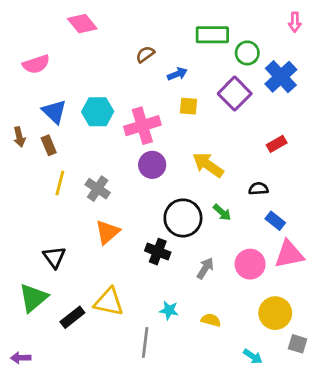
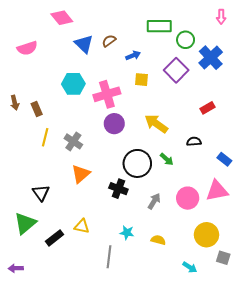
blue triangle: (54, 112) -> (84, 44), moved
blue rectangle: (275, 221) -> (224, 159), moved
yellow triangle: (109, 302) -> (82, 226), size x0.7

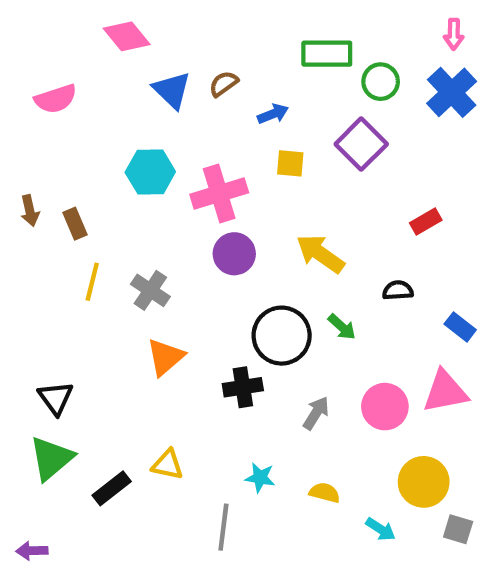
blue cross: (211, 58) -> (452, 92), moved
black cross: (118, 189) -> (243, 387), turned -30
black triangle: (41, 193) -> (56, 398), moved
cyan arrow: (190, 267) -> (381, 529), moved

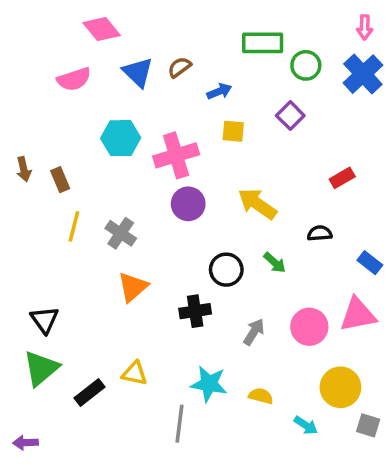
pink semicircle: (56, 99) -> (74, 79), moved
purple square: (361, 144) -> (290, 116), size x0.7
black circle: (282, 336) -> (226, 270), size x0.7
cyan star: (260, 478) -> (209, 384), size x1.5

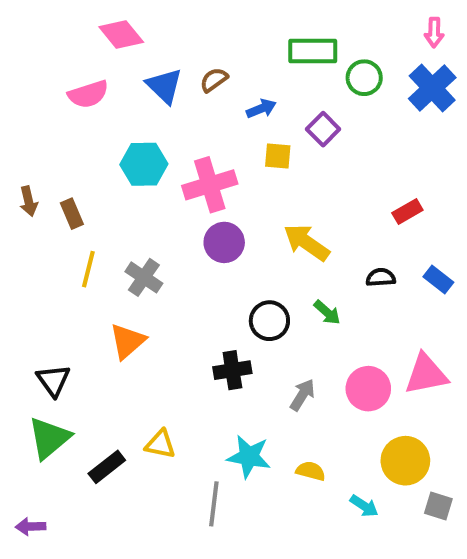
purple square: (290, 116) -> (323, 129), moved
blue rectangle: (370, 263) -> (438, 280), moved
orange triangle: (133, 287) -> (127, 341), moved

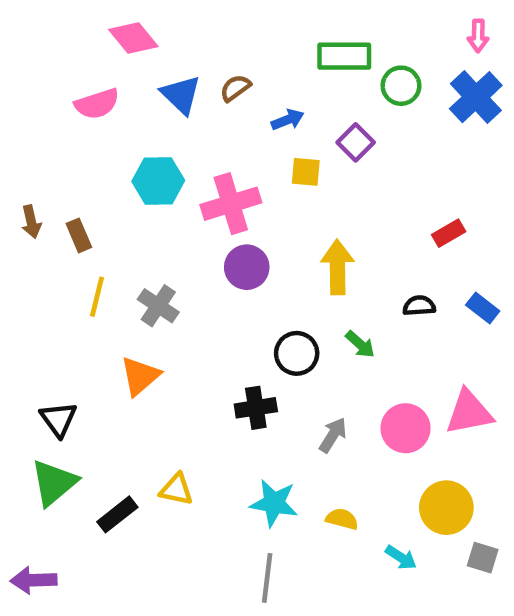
yellow arrow: (307, 242) -> (337, 267), turned 54
gray line: (214, 504) -> (267, 578), moved
purple arrow: (31, 527) -> (33, 580), size x1.4

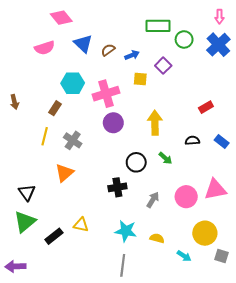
brown semicircle: (235, 88) -> (108, 50), moved
brown rectangle: (79, 235) -> (55, 108), moved, turned 56

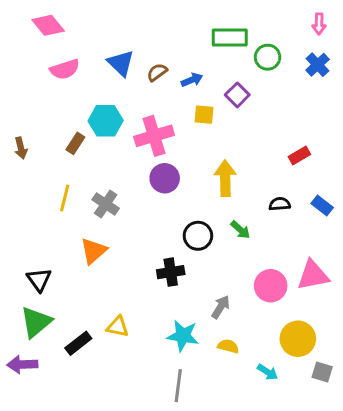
pink diamond: (61, 18) -> (48, 25), moved
blue cross: (218, 45) -> (318, 65), size x0.7
brown rectangle: (55, 108) -> (75, 143), moved
gray arrow: (153, 200) -> (221, 307), moved
purple arrow: (15, 266) -> (22, 364), moved

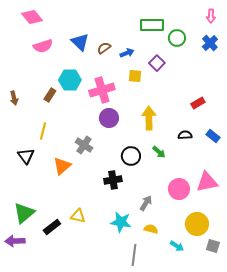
gray cross: (106, 204) -> (84, 145), moved
black triangle: (39, 280) -> (26, 156), moved
gray line: (178, 386) -> (134, 255), moved

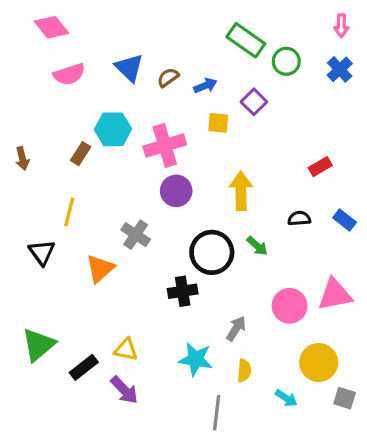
green rectangle: (152, 25) -> (246, 40), turned 35
black circle: (131, 156) -> (212, 252), size x1.4
yellow semicircle: (151, 229) -> (244, 371), turned 80
purple arrow: (15, 241) -> (124, 390), moved, turned -132

